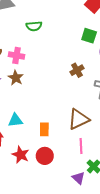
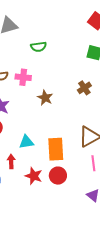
brown star: (16, 78) -> (45, 98), moved
orange rectangle: (44, 129) -> (56, 149), size x1.6

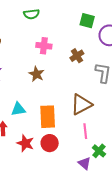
pink cross: (23, 77) -> (44, 46), moved
brown star: (45, 98) -> (37, 74), moved

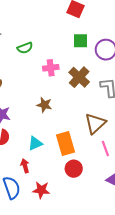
pink cross: (44, 46) -> (51, 68), moved
brown cross: (77, 56) -> (79, 77), size x1.5
red star: (25, 143) -> (41, 190), moved

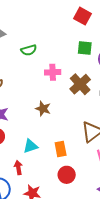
orange rectangle: (65, 143) -> (61, 149), size x0.7

